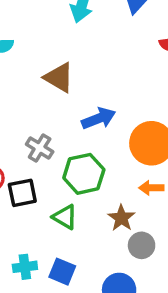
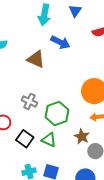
blue arrow: (99, 118) -> (60, 42), moved, turned 54
black square: (22, 193) -> (25, 139), moved, turned -36

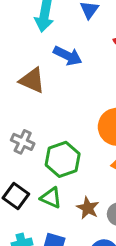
brown star: (82, 137) -> (88, 208), moved

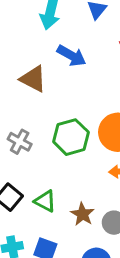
green hexagon: (63, 159) -> (71, 137), moved

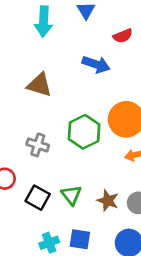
blue arrow: (72, 56) -> (96, 64), moved
green triangle: (45, 201) -> (71, 195), turned 35

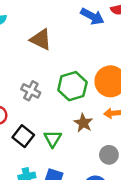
blue arrow: (96, 64) -> (92, 16), moved
brown star: (108, 201) -> (83, 123), moved

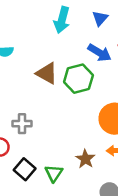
green hexagon: (72, 86) -> (78, 79), moved
gray cross: (31, 91) -> (22, 124), moved, turned -30

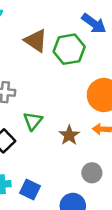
green triangle: (54, 173) -> (33, 121), moved

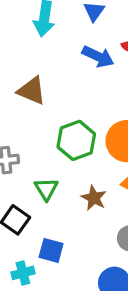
green hexagon: (69, 49) -> (76, 140), moved
blue square: (30, 189) -> (51, 250), moved

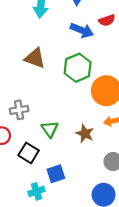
green hexagon: (76, 140) -> (78, 68), moved
blue square: (51, 250) -> (56, 174), turned -30

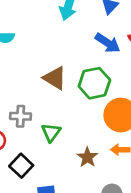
brown triangle: (35, 58) -> (55, 78), moved
green triangle: (50, 129) -> (51, 132), moved

